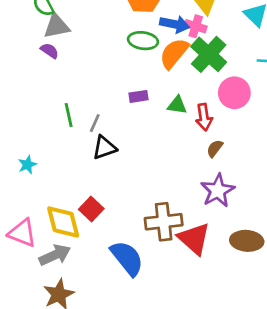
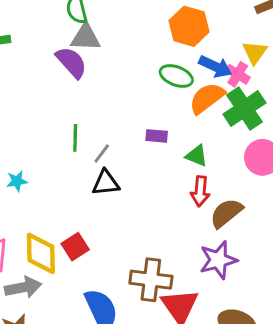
purple semicircle: (50, 51) -> (71, 62), size x1.6
red arrow: (204, 117) -> (200, 191), moved
brown semicircle: (215, 148) -> (226, 213), size x1.6

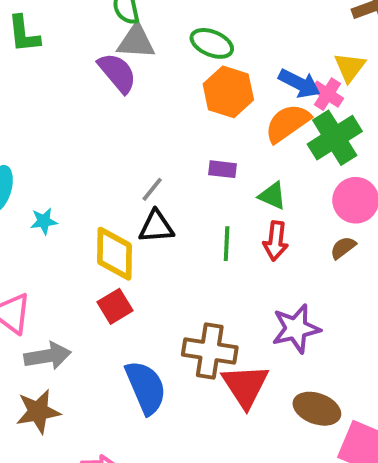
orange hexagon: (189, 26) -> (228, 92), moved
green ellipse: (176, 76) -> (212, 43), moved
green line: (75, 138) -> (227, 244), moved
brown semicircle: (226, 213) -> (343, 248), moved, size x0.6
yellow diamond: (41, 253) -> (114, 254), moved

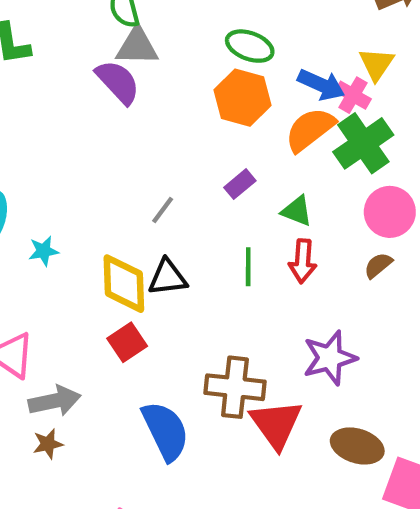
green ellipse: (212, 43) -> (250, 46), moved
purple rectangle: (222, 169) -> (240, 184), turned -44
black triangle: (156, 227) -> (168, 277), moved
brown star: (38, 412) -> (48, 444), moved, size x0.6

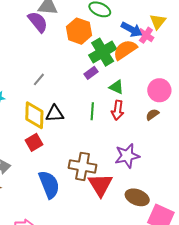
orange hexagon: (243, 98) -> (79, 31), moved
green cross: (363, 143) -> (103, 52), moved
gray line: (163, 210) -> (39, 79), moved

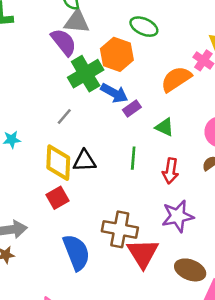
blue arrow: (132, 29) -> (114, 93), moved
green cross: (103, 52) -> (86, 74), moved
red arrow: (118, 110) -> (171, 171), moved

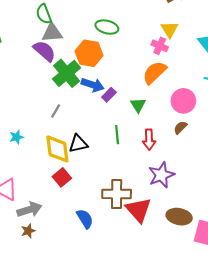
orange semicircle: (176, 79) -> (155, 73), moved
green triangle: (165, 127) -> (138, 105), turned 42
blue semicircle: (76, 252) -> (85, 219), size x0.7

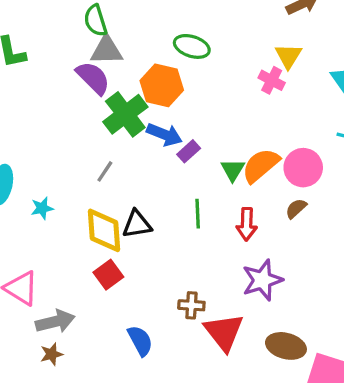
orange semicircle: (155, 73) -> (261, 165), moved
brown cross: (117, 194) -> (191, 305), size x0.6

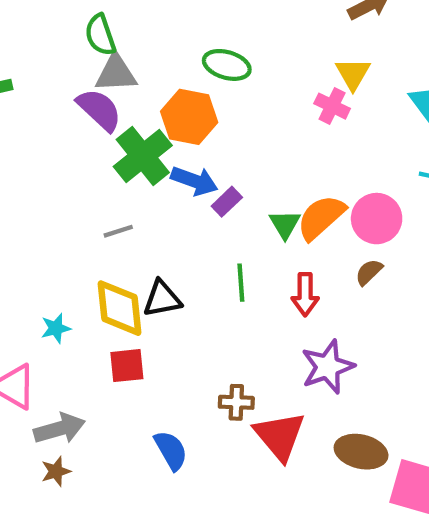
gray line: (105, 171) -> (118, 231), turned 40
cyan star: (42, 208) -> (56, 328), moved
red square: (108, 275) -> (127, 366), turned 32

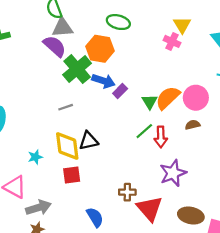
brown semicircle: (369, 272) -> (193, 125), turned 32
green line: (241, 283) -> (144, 131), moved, turned 54

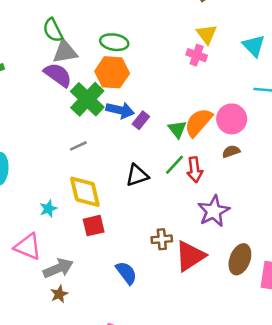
green ellipse: (118, 22) -> (114, 42), moved
black triangle: (89, 141) -> (137, 175), moved
red triangle: (150, 209) -> (190, 256), turned 44
brown ellipse: (191, 216) -> (240, 259), turned -75

